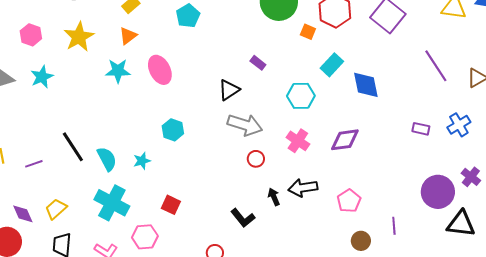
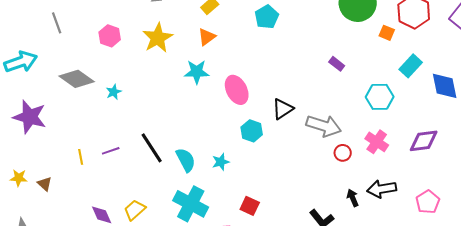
pink ellipse: (160, 70) -> (237, 90), moved
cyan star: (42, 77) -> (114, 92), moved, size x0.7
black triangle: (229, 90) -> (283, 109), moved
red circle: (256, 159) -> (343, 153), moved
purple line: (34, 164) -> (111, 151), moved

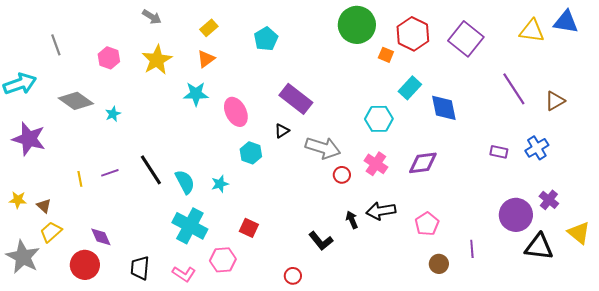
purple rectangle: (337, 64) -> (296, 99), moved, size x2.0
black triangle: (283, 109) -> (282, 131), size x0.7
yellow trapezoid: (135, 210) -> (51, 232), moved

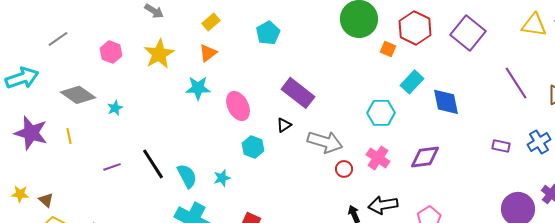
gray line: (56, 45) -> (58, 39), turned 75
yellow line: (80, 179) -> (69, 136), moved

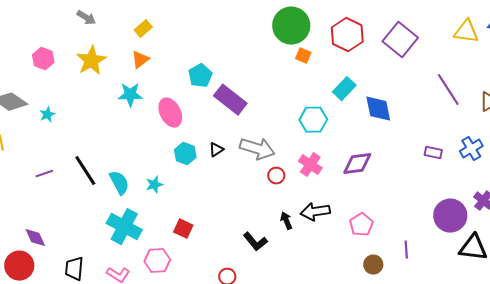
cyan pentagon: (268, 33) -> (200, 76), moved
orange square: (388, 49) -> (303, 56), moved
black triangle: (284, 125) -> (216, 150), moved

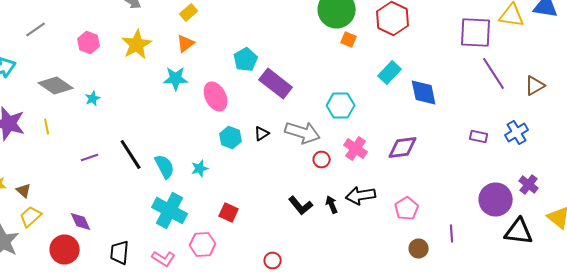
purple square: (400, 40) -> (476, 32), moved, turned -36
cyan hexagon: (313, 120) -> (341, 106), moved
black L-shape: (255, 242) -> (301, 206), moved

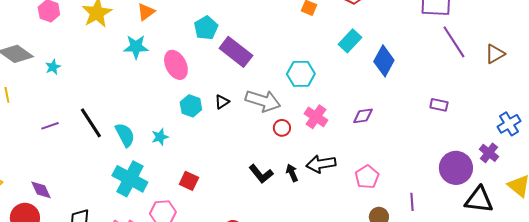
blue diamond: (424, 92) -> (384, 61), turned 40
blue cross: (517, 132) -> (509, 124), moved
purple diamond: (403, 148) -> (363, 116), size x0.7

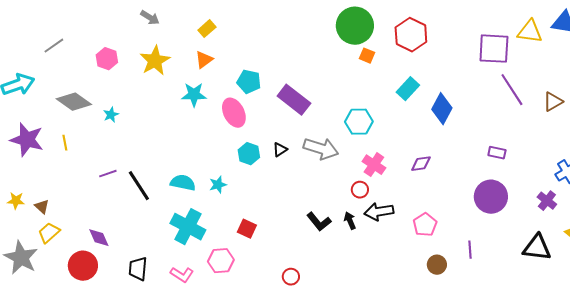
cyan pentagon: (206, 28) -> (249, 82), moved, turned -30
black line: (91, 123) -> (139, 186), moved
red circle: (282, 128) -> (360, 190), moved
cyan semicircle: (125, 135) -> (183, 183), turned -50
purple circle: (456, 168) -> (491, 197), moved

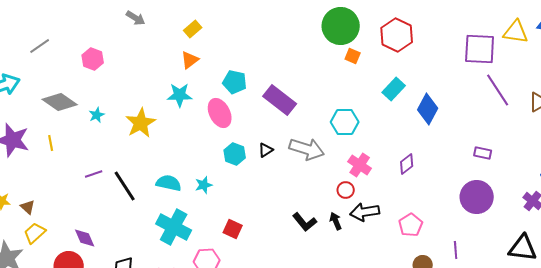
yellow star: (155, 61) -> (141, 123), moved
purple diamond: (421, 164) -> (407, 164), turned -30

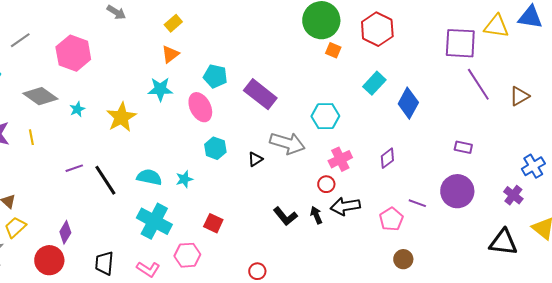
pink hexagon: (93, 59) -> (73, 53), size x1.6
black triangle: (266, 150) -> (255, 159), moved
pink cross: (360, 165) -> (340, 159), turned 30
purple diamond: (85, 238) -> (65, 232), turned 55
purple line: (456, 250) -> (417, 203), moved, turned -66

